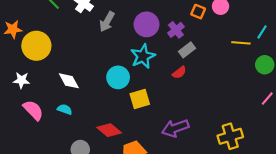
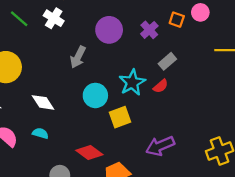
gray arrow: (107, 22) -> (78, 57), moved
purple circle: (147, 24) -> (109, 30), moved
purple cross: (176, 30) -> (149, 30), moved
cyan star: (143, 56) -> (132, 83), moved

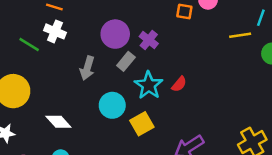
green line: (19, 19) -> (29, 45), moved
purple cross: (149, 30) -> (149, 40), moved
gray rectangle: (167, 61) -> (126, 61), moved

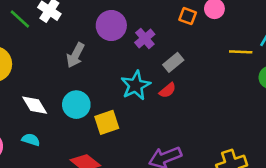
gray rectangle: (126, 61) -> (173, 62), moved
cyan circle: (112, 105) -> (76, 105), moved
yellow square: (142, 124) -> (107, 122), moved

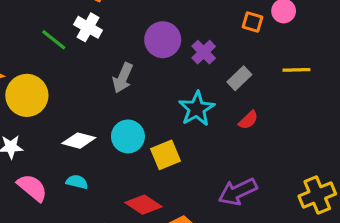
yellow line: (241, 52) -> (296, 70), moved
red semicircle: (168, 90) -> (248, 120), moved
white diamond: (35, 105) -> (79, 141), turned -40

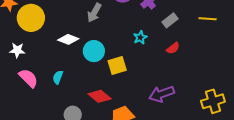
cyan star: (197, 109) -> (140, 37), size x0.6
white diamond: (79, 141) -> (68, 39), moved
cyan semicircle: (77, 182) -> (58, 77), turned -88

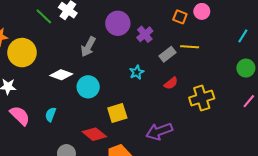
yellow line: (208, 19) -> (190, 47), moved
yellow square: (117, 65) -> (117, 113), moved
yellow cross: (213, 101) -> (202, 98), moved

